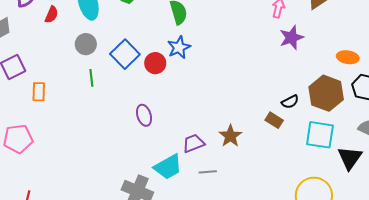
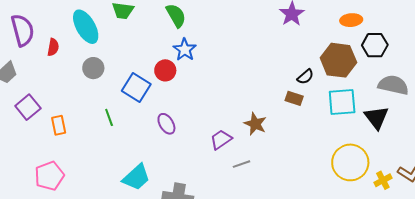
blue square: (125, 54) -> (136, 87), moved
green line: (91, 78) -> (109, 117), moved
cyan trapezoid: (168, 167) -> (136, 177), moved

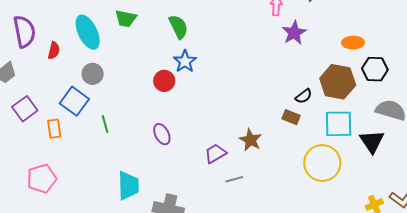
blue square: (136, 87) -> (74, 101), moved
yellow circle: (350, 162) -> (322, 163), moved
cyan trapezoid: (136, 177) -> (128, 186), turned -52

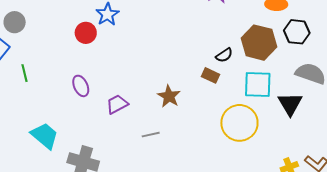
purple trapezoid: (215, 153) -> (117, 104), moved
cyan trapezoid: (128, 186) -> (45, 136), turned -52

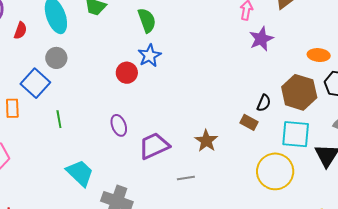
black semicircle: (224, 55) -> (264, 103), turned -36
green line: (24, 73) -> (59, 119), moved
purple trapezoid: (117, 104) -> (154, 146), size x1.4

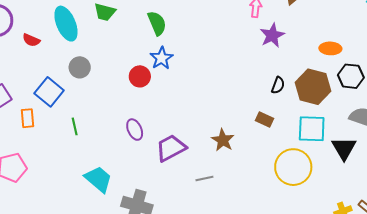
red semicircle: (20, 31) -> (31, 40), turned 96
gray circle: (56, 58) -> (80, 67), moved
black semicircle: (264, 103) -> (278, 85), moved

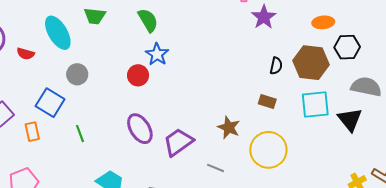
purple ellipse: (135, 130) -> (140, 129), size x1.4
yellow circle: (293, 167) -> (268, 150), moved
gray line: (204, 178) -> (216, 168), turned 42

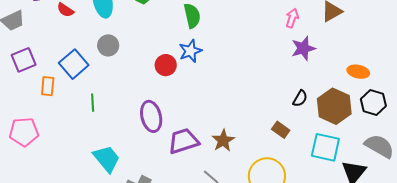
brown star: (229, 127) -> (223, 140), moved

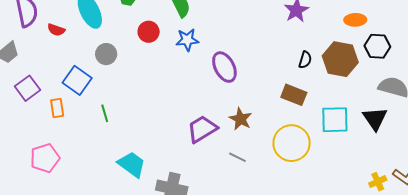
blue star: (190, 51) -> (187, 40), turned 30
red circle: (166, 65) -> (149, 32), moved
purple ellipse: (151, 116) -> (224, 67), moved
brown rectangle: (281, 130) -> (294, 95), size x1.4
cyan square: (325, 147) -> (335, 120), moved

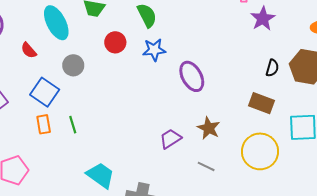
red semicircle: (56, 30) -> (29, 50), moved, turned 30
orange rectangle: (57, 108) -> (44, 124), moved
purple trapezoid: (202, 129) -> (170, 139), size x0.7

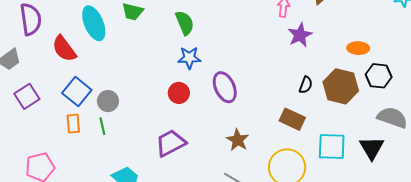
red circle: (115, 42) -> (179, 93), moved
red semicircle: (29, 50) -> (64, 49), size x1.6
gray circle: (73, 65) -> (108, 101), moved
purple trapezoid: (170, 139) -> (171, 143), moved, size x1.4

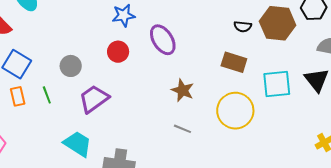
black semicircle: (306, 85) -> (243, 27), turned 84
gray circle: (108, 101) -> (71, 66), moved
purple trapezoid: (171, 143) -> (94, 99), moved

